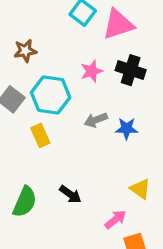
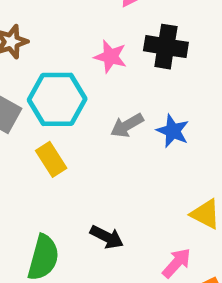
pink star: (92, 71) -> (110, 57), turned -30
blue star: (127, 129) -> (173, 131), turned 30

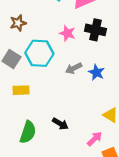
yellow rectangle: (51, 159) -> (21, 90), moved, turned -63

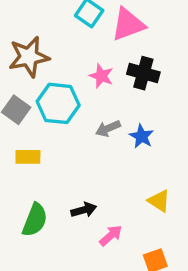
brown star: (18, 23) -> (29, 57), size x1.6
black arrow: (60, 124) -> (84, 210), turned -49
pink arrow: (95, 139) -> (111, 236), moved

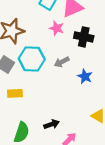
pink star: (101, 76) -> (57, 28), moved
gray arrow: (108, 128) -> (62, 62), moved

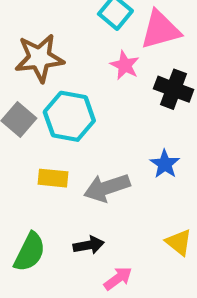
gray arrow: (62, 62) -> (107, 188), moved, size x1.5
yellow rectangle: (15, 93) -> (53, 178), moved

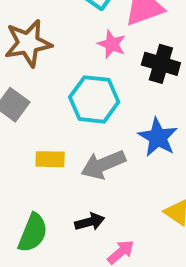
cyan hexagon: (69, 116) -> (94, 99), moved
blue star: (165, 164) -> (158, 137), size x1.4

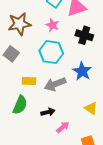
pink star: (112, 44) -> (52, 25), moved
green semicircle: (33, 233) -> (20, 105), moved

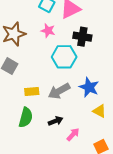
cyan hexagon: (51, 52) -> (64, 57), moved
blue star: (82, 71) -> (89, 87), moved

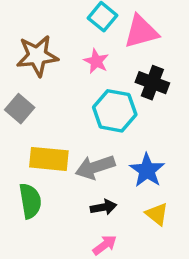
yellow rectangle: (32, 91) -> (49, 159), size x1.5
green semicircle: (26, 117) -> (30, 201), turned -36
black arrow: (56, 121) -> (103, 207), moved

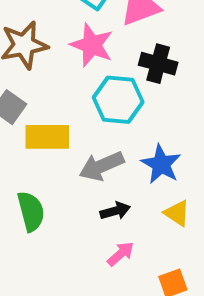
pink star: (96, 61) -> (92, 45), size x1.5
yellow rectangle: (49, 159) -> (47, 137), moved

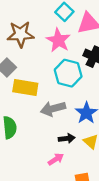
black arrow: (115, 211) -> (67, 138), moved

